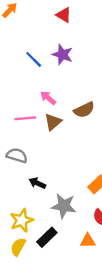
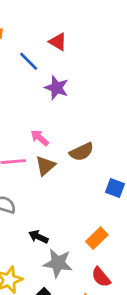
blue line: (34, 59) -> (29, 61), moved
black arrow: (37, 183) -> (38, 237), moved

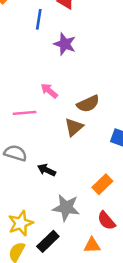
blue line: (29, 61) -> (39, 19), turned 54
brown triangle: (45, 166) -> (74, 127), moved
black arrow: (38, 237) -> (47, 170), moved

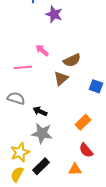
gray star: (66, 208) -> (42, 133), moved

